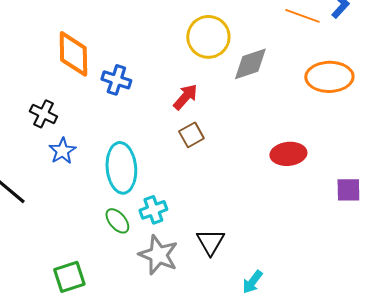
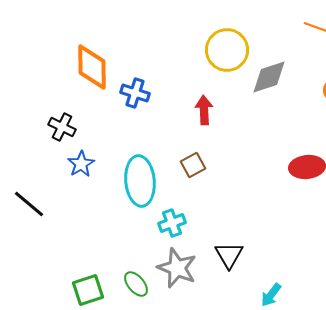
red arrow: (185, 97) -> (204, 110), turned -44
brown square: (191, 135) -> (193, 165), moved
green ellipse: (117, 221) -> (136, 284), moved

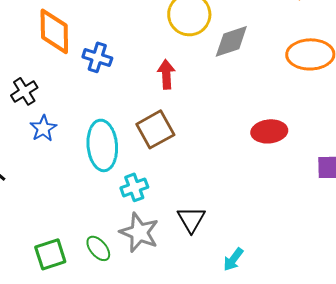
black cross: (62, 127) -> (24, 91), turned 32
brown square: (193, 165) -> (155, 129), size x1.5

